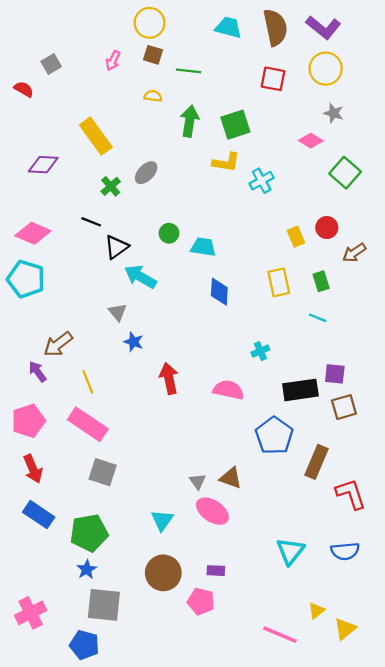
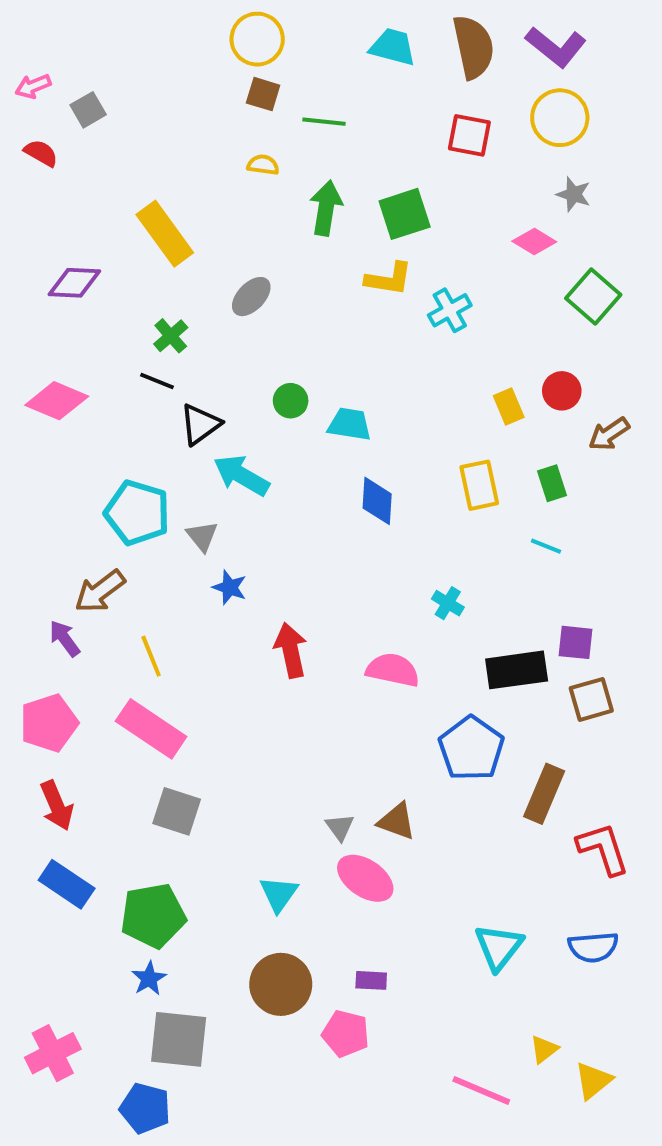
pink arrow: (113, 61) -> (33, 86), moved, turned 42
green cross: (111, 186) -> (171, 336), moved
cyan pentagon: (26, 279) -> (137, 513), moved
cyan cross: (260, 351) -> (448, 603), turned -36

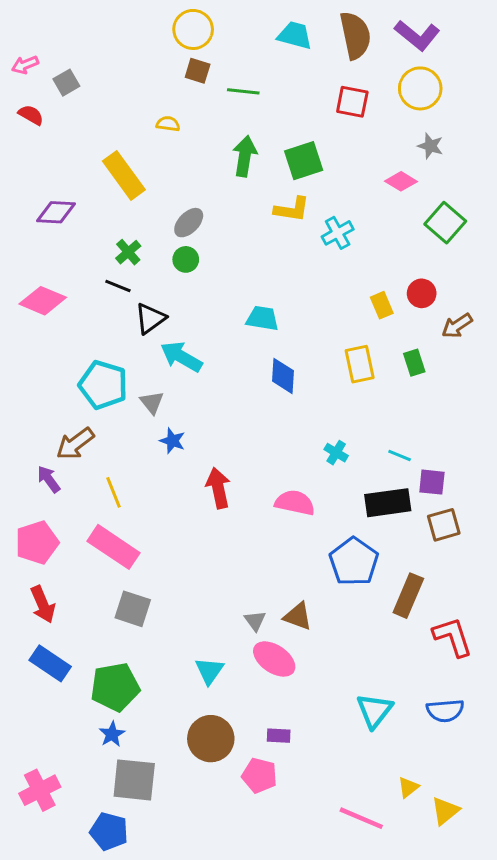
yellow semicircle: (263, 165) -> (168, 124), moved
green circle: (291, 401) -> (186, 259), moved
cyan line: (546, 546) -> (400, 456), moved

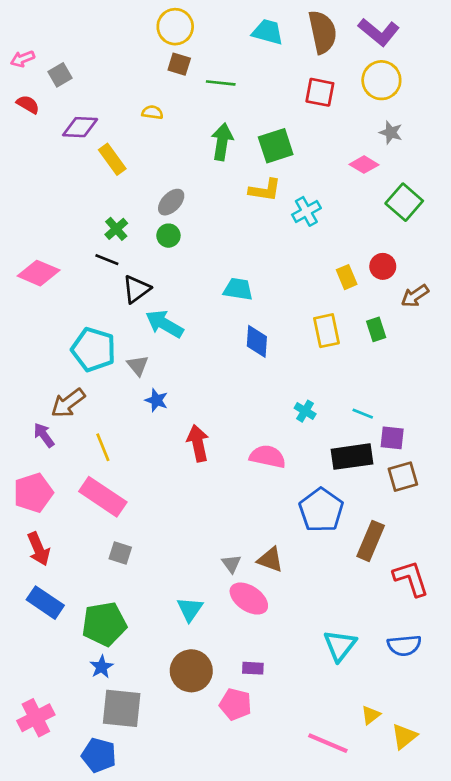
yellow rectangle: (124, 175) -> (112, 159), size x0.7
purple diamond: (56, 212) -> (80, 127), moved
gray square: (133, 609) -> (120, 553), size x0.7

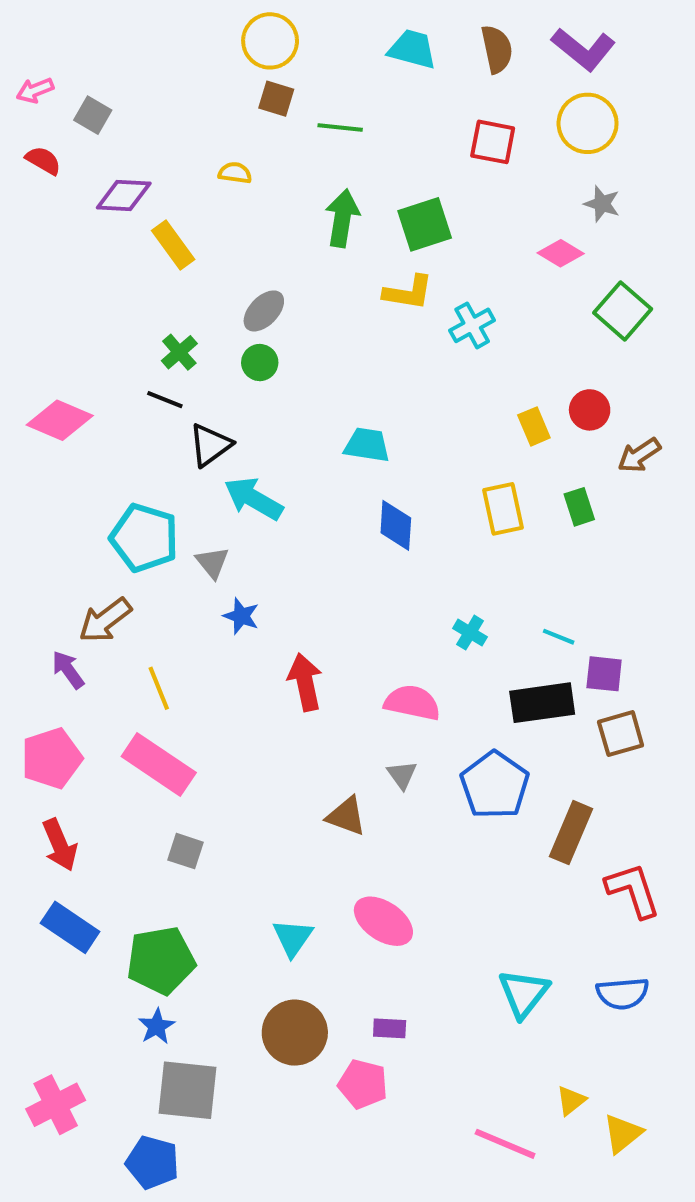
brown semicircle: (323, 32) -> (497, 49), size x0.7
gray square: (60, 75) -> (93, 115), turned -30
brown triangle: (270, 560) -> (346, 816), moved
gray triangle: (231, 564) -> (402, 775), moved

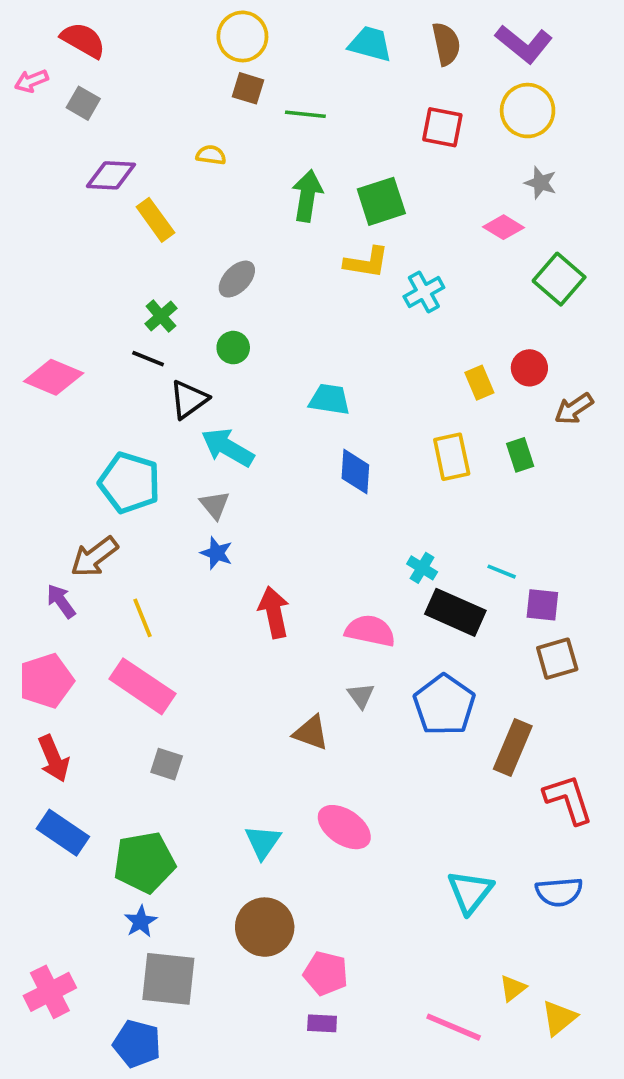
red semicircle: (43, 160) -> (83, 40), moved, size x1.4
green circle: (260, 363) -> (233, 348), moved
gray triangle: (212, 562) -> (215, 505), moved
black rectangle: (542, 703) -> (455, 612), moved, turned 32
purple rectangle: (390, 1028) -> (322, 1023), moved

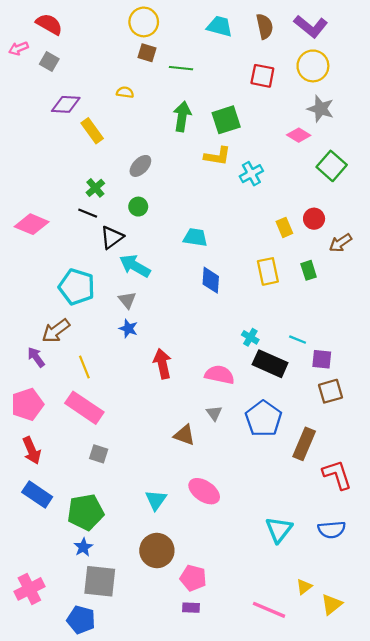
gray star: (541, 183) -> (321, 109), size x1.4

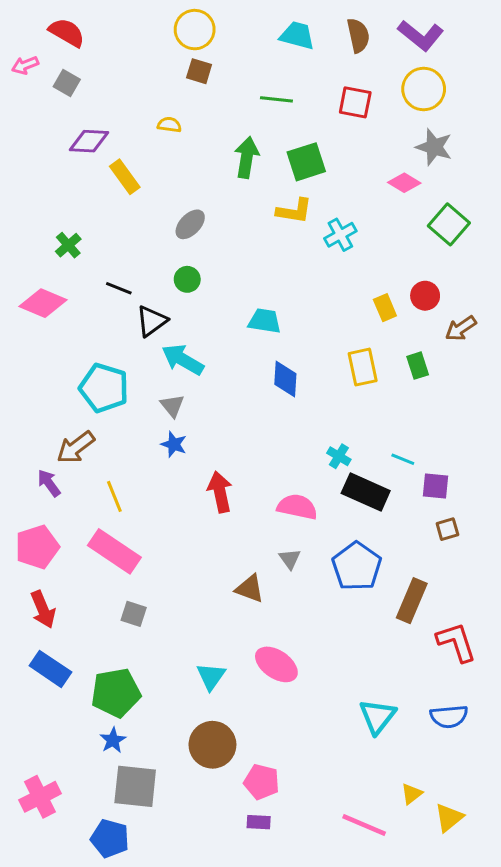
green line: (181, 68) -> (276, 99), moved
green cross: (95, 188) -> (68, 245), moved
brown square: (331, 391) -> (447, 529), size x0.7

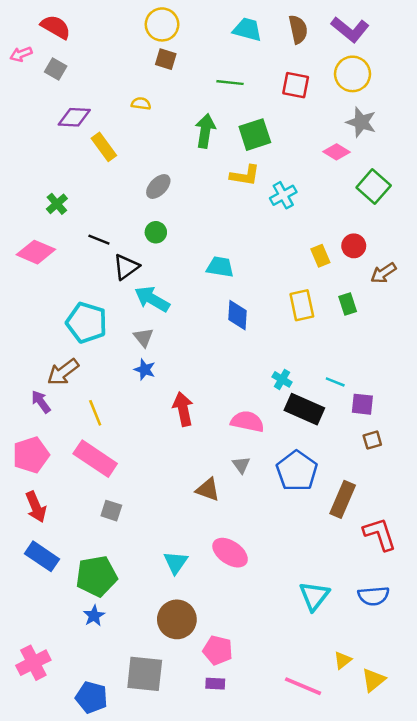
gray square: (135, 786) -> (145, 674), moved

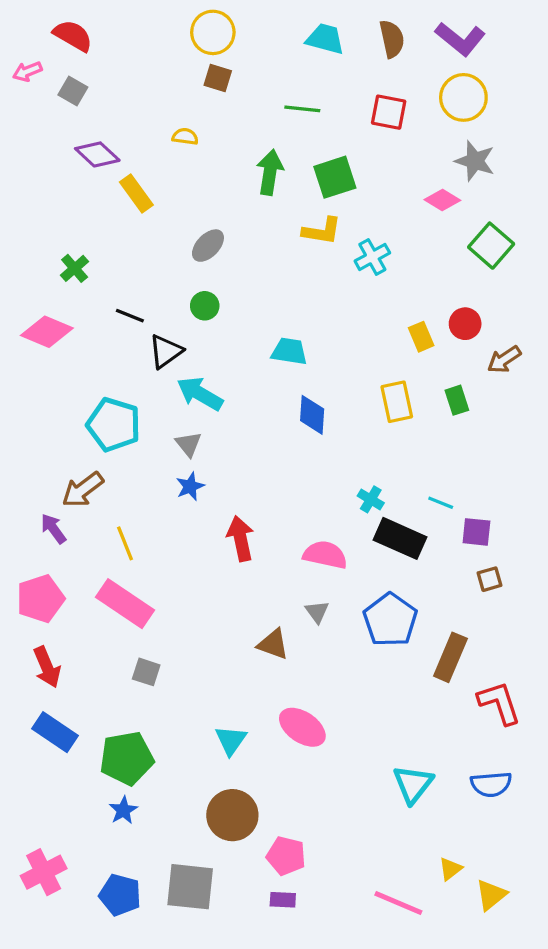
purple diamond: (74, 117) -> (97, 154), turned 40
blue star: (145, 370) -> (190, 486), turned 30
blue pentagon: (92, 697) -> (120, 895), moved

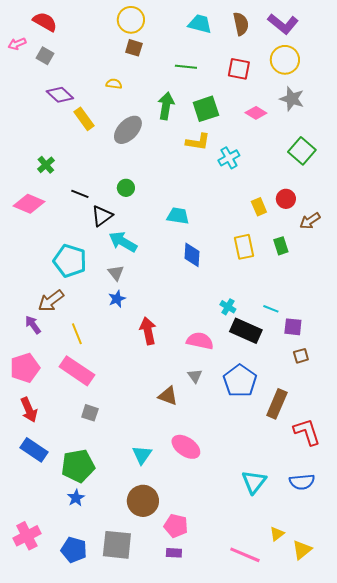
pink diamond: (442, 200) -> (256, 113), moved
gray ellipse: (208, 246) -> (128, 130), moved, size x1.4

